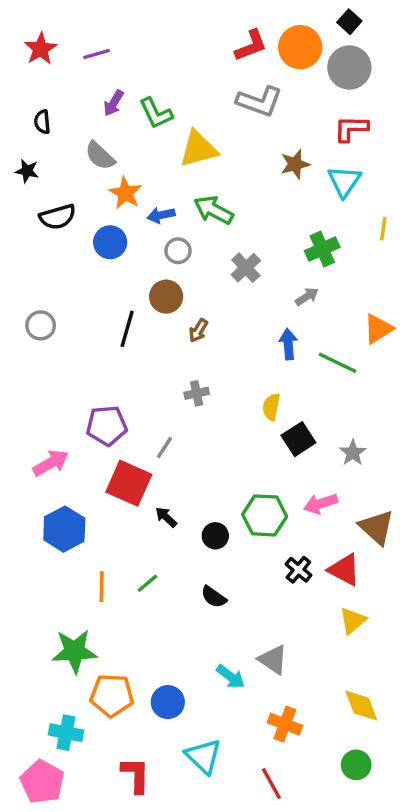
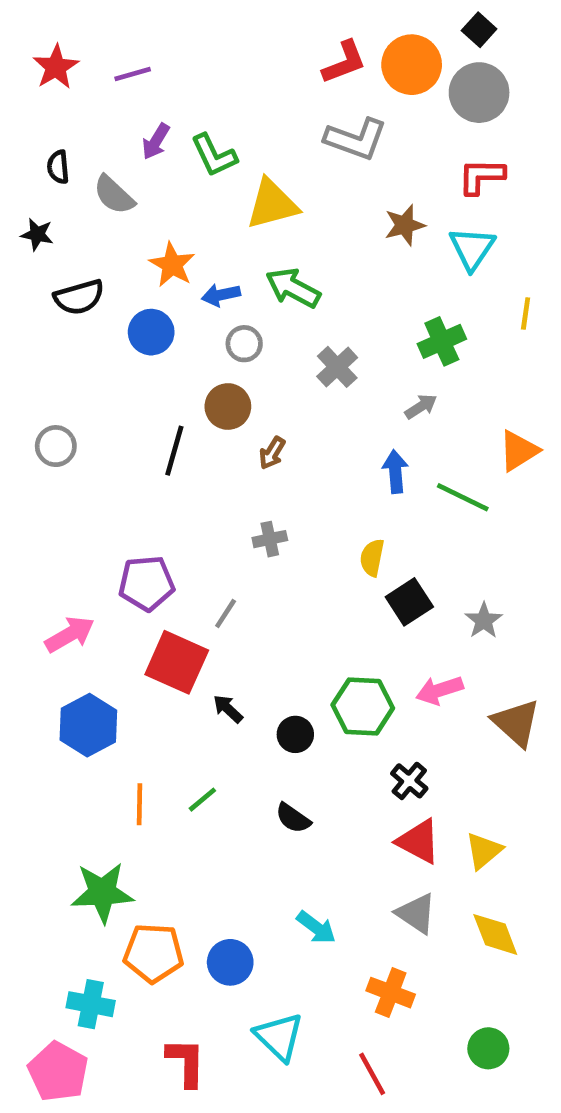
gray semicircle: (100, 156) -> (114, 195), moved
red triangle: (344, 570) -> (419, 841), moved
gray triangle: (273, 660) -> (416, 913), moved
yellow diamond: (361, 705) -> (495, 934), moved

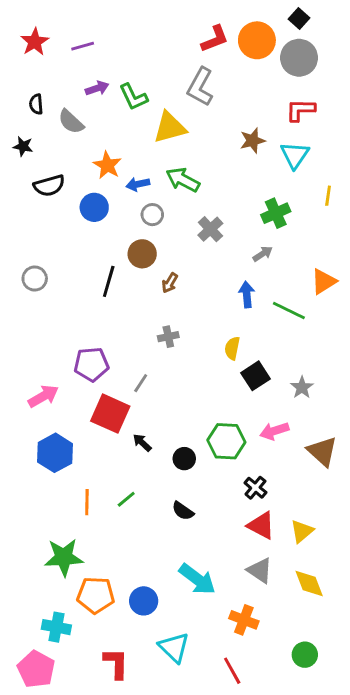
gray L-shape: (356, 139) -> (200, 87), moved, turned 99
purple arrow: (156, 141) -> (97, 88), turned -140
cyan arrow: (316, 927) -> (197, 579), size x1.5

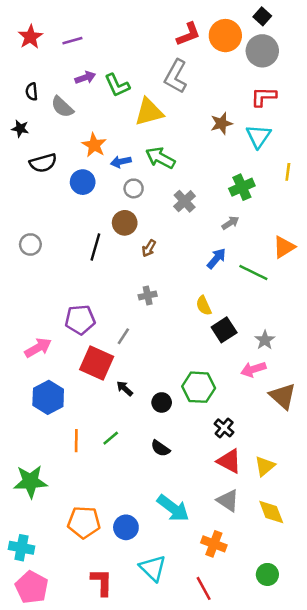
blue arrow: (247, 294) -> (216, 258), turned 45
yellow semicircle: (232, 348) -> (204, 306), turned -36
pink arrow: (274, 431) -> (253, 369), moved
green star: (64, 557) -> (30, 481), moved
cyan cross: (56, 627) -> (21, 548), moved

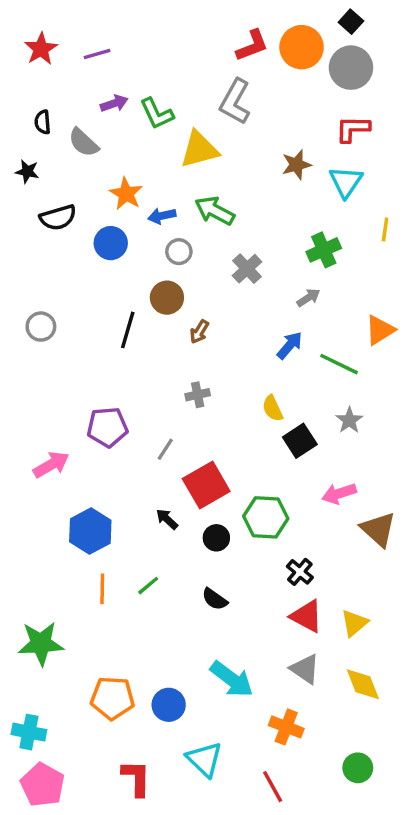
gray star: (265, 340) -> (349, 420), moved
red square: (97, 363) -> (206, 485), moved, turned 36
blue hexagon: (48, 397) -> (90, 531), moved

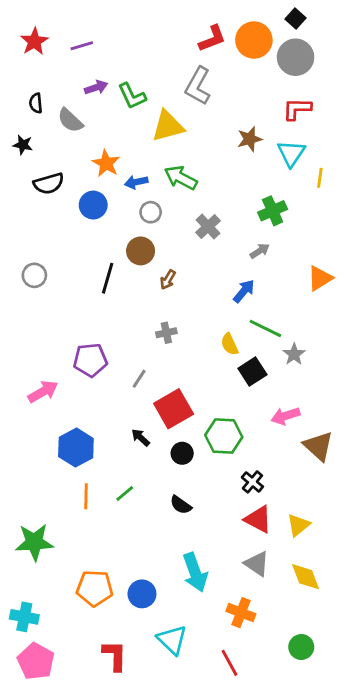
yellow line: (385, 229) -> (320, 178), moved
green line: (339, 364) -> (265, 328), moved
cyan arrow: (232, 679) -> (195, 572), turned 33

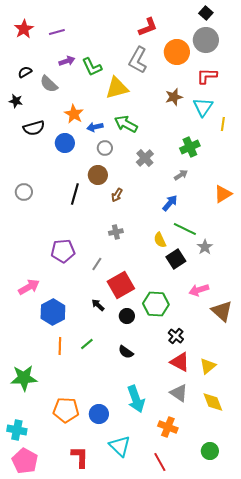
orange circle: (254, 40) -> (177, 52), moved
black semicircle: (36, 103) -> (25, 72), turned 64
pink arrow: (43, 392) -> (29, 287), moved

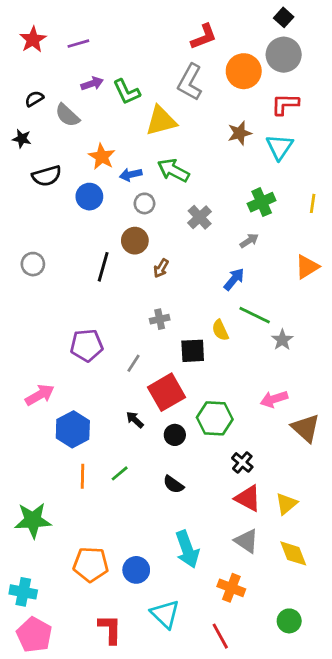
yellow line: (223, 124) -> (313, 203), moved
black square: (176, 259) -> (193, 351), moved, turned 30

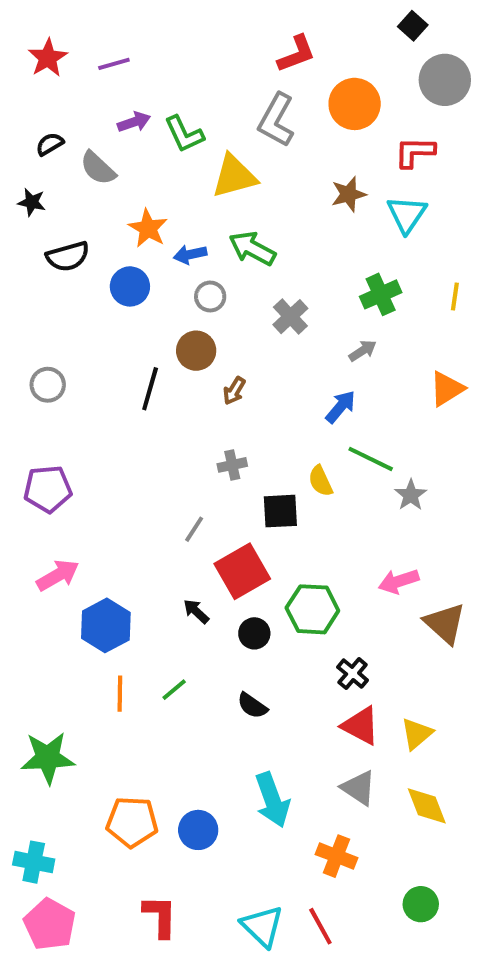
gray circle: (284, 55) -> (445, 80), moved
purple pentagon: (87, 345) -> (48, 489), moved
cyan triangle: (165, 614) -> (262, 926), moved

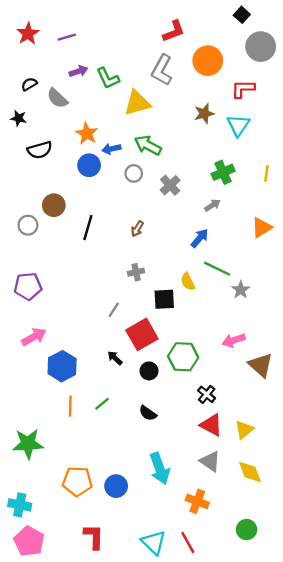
blue circle: (130, 286) -> (89, 165), moved
gray circle: (210, 296) -> (134, 173), moved
brown circle: (196, 351) -> (54, 205), moved

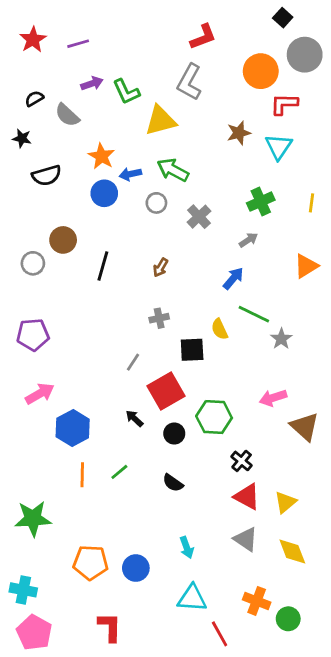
orange circle: (208, 61) -> (261, 71), moved
cyan arrow: (160, 468) -> (187, 547), size x0.6
orange cross: (197, 501) -> (257, 601), moved
cyan triangle: (154, 542) -> (192, 598), moved, turned -40

